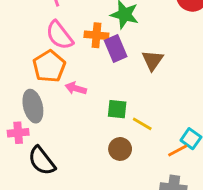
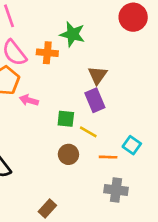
purple rectangle: (116, 49) -> (95, 100), moved
orange line: (178, 150) -> (108, 157), moved, turned 30

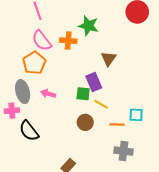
pink arrow: (29, 100) -> (48, 94), moved
purple rectangle: (95, 100) -> (94, 82), moved
cyan square: (132, 145) -> (136, 115), turned -32

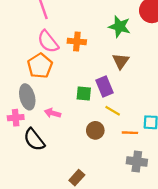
green star: (88, 26) -> (120, 27), moved
pink arrow: (48, 94) -> (53, 113), moved
green square: (83, 94) -> (84, 93), moved

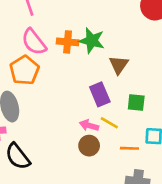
green star: (120, 27) -> (92, 41), moved
green square: (84, 93) -> (136, 103), moved
pink arrow: (53, 113) -> (89, 125), moved

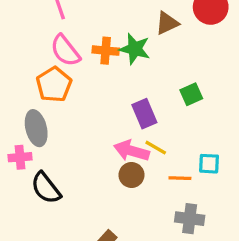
brown triangle: (119, 65) -> (167, 23), moved, turned 30
green square: (136, 103) -> (191, 94), moved, turned -30
pink arrow: (89, 125) -> (131, 151), size x1.5

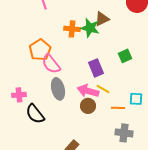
brown triangle: (167, 23) -> (102, 19), moved
pink semicircle: (65, 51) -> (51, 64), moved
gray ellipse: (36, 128) -> (58, 89), moved

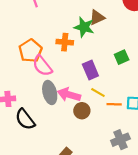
orange cross: (72, 29) -> (65, 42), moved
pink arrow: (88, 91) -> (69, 95), moved
orange line: (118, 108) -> (114, 104), moved
gray cross: (124, 133) -> (120, 140), turned -30

